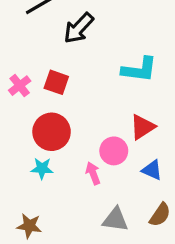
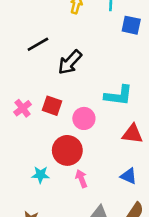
red triangle: (142, 127) -> (132, 134), moved, turned 40
red circle: (52, 132) -> (67, 150), moved
pink circle: (114, 151) -> (84, 118), moved

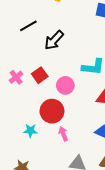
red square: (52, 106) -> (40, 75), turned 35

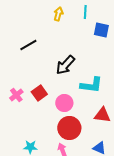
black arrow: (54, 40) -> (65, 65), moved
red circle: (52, 111) -> (69, 128), moved

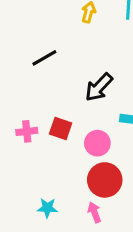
red square: (39, 93) -> (61, 128), turned -35
pink cross: (16, 95) -> (27, 131), turned 32

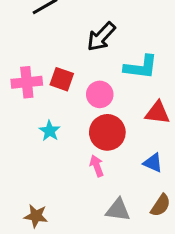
pink cross: (27, 131) -> (27, 82), size x1.4
cyan star: (47, 208) -> (50, 131), moved, turned 30

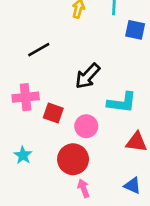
pink cross: (27, 82) -> (26, 97), moved
cyan star: (50, 131) -> (23, 155), moved
red circle: (107, 132) -> (73, 159), moved

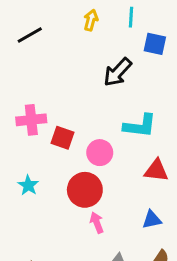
black line: (39, 50) -> (30, 35), moved
black arrow: (88, 76) -> (118, 72), moved
blue triangle: (132, 186) -> (152, 220), turned -36

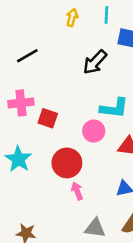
black line: (30, 35) -> (27, 56), moved
pink circle: (100, 153) -> (94, 131), moved
cyan star: (28, 185) -> (18, 159), size x1.5

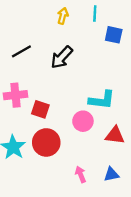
black arrow: (95, 62) -> (62, 57), moved
red circle: (67, 163) -> (46, 142), moved
pink arrow: (77, 191) -> (81, 174), moved

